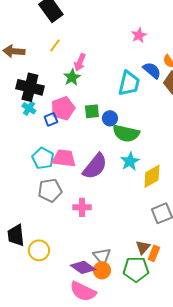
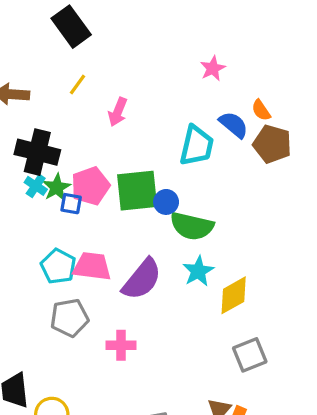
green star: (72, 77) -> (57, 187), moved
green square: (92, 111) -> (137, 191), size x1.8
blue square: (51, 119) -> (71, 204), turned 32

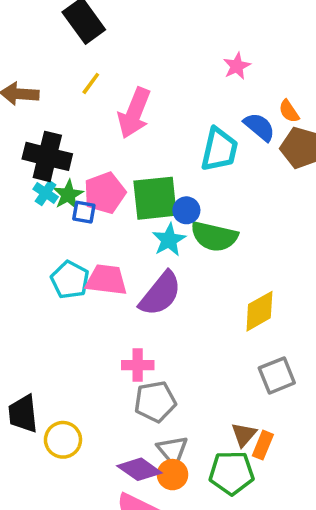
pink arrow: (118, 112) -> (134, 113), size x1.6
cyan star: (198, 271) -> (169, 240), moved
gray pentagon: (69, 318) -> (155, 402), moved

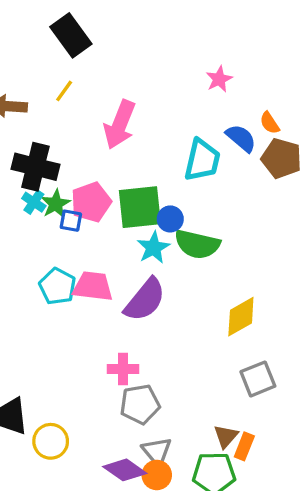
yellow line: (91, 83) -> (64, 91), moved

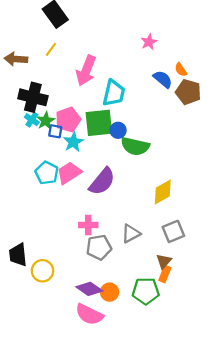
cyan trapezoid: (202, 160) -> (114, 93), moved
cyan star: (153, 248) -> (73, 142), moved
pink trapezoid: (93, 286) -> (69, 173), turned -40
brown triangle: (226, 436) -> (164, 261), moved
gray triangle: (157, 451) -> (131, 234), moved, turned 42

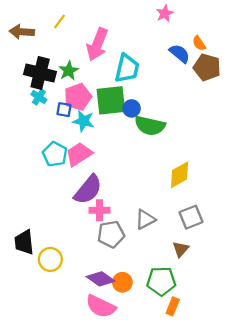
green star: (46, 121) -> (69, 71), moved
cyan star: (73, 142) -> (83, 121), turned -30
purple semicircle: (102, 181) -> (88, 190), moved
orange rectangle: (165, 274) -> (173, 306), moved

